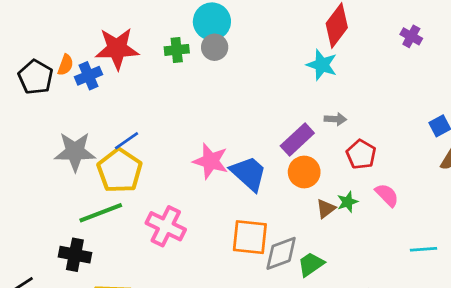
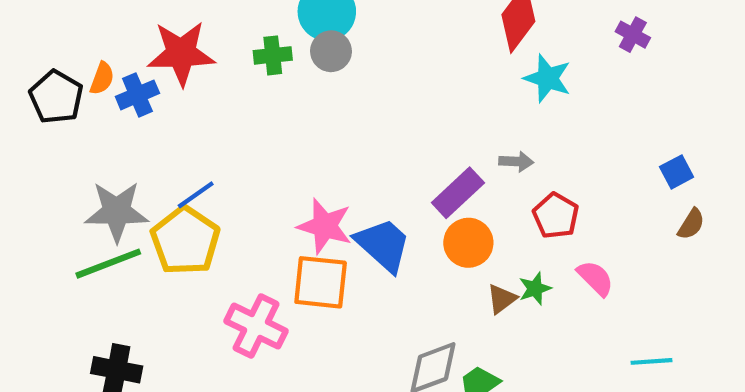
cyan star: (322, 65) -> (547, 78), moved
green line: (101, 213) -> (108, 264), moved
orange square: (250, 237) -> (321, 282), moved

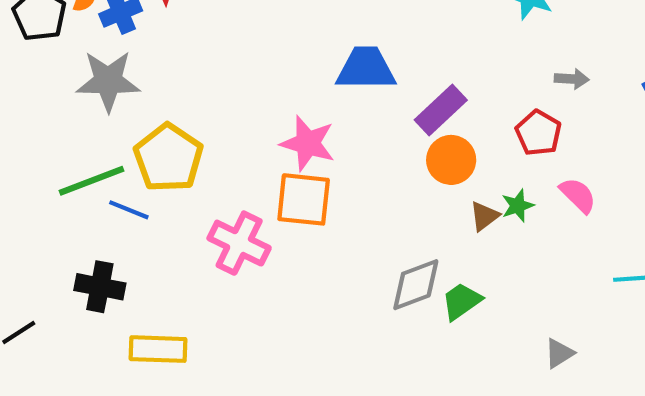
gray arrow: (516, 162) -> (572, 79), moved
blue line: (196, 195) -> (129, 210), moved, turned 57
gray star: (117, 212) -> (108, 81), moved
blue trapezoid: (383, 245) -> (366, 68), moved, turned -42

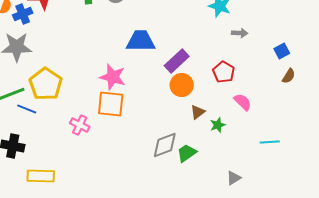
gray arrow: (572, 79) -> (240, 33), moved
green star: (518, 206) -> (218, 125), moved
pink cross: (239, 243) -> (80, 125), size x0.7

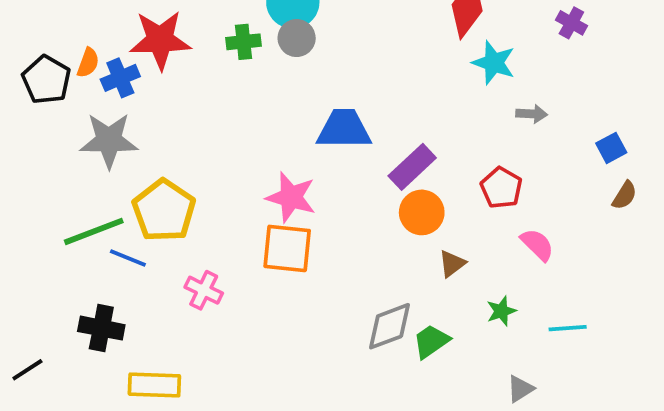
pink cross: (80, 125) -> (204, 290), moved
green star: (218, 125) -> (501, 311), moved
cyan line: (270, 142) -> (568, 328), moved

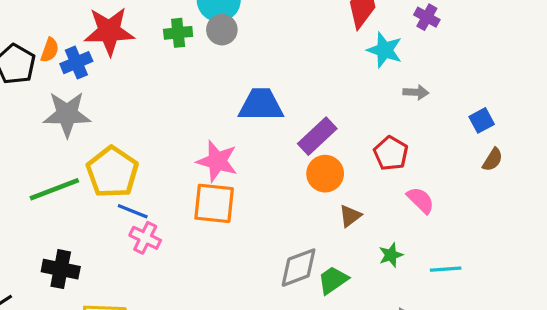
purple cross: (571, 23) -> (427, 17), moved
blue line: (128, 258) -> (133, 211), moved

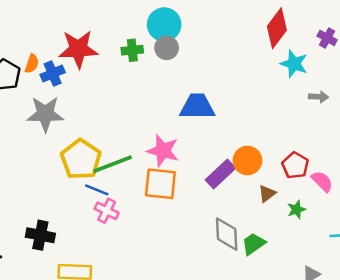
purple rectangle: (317, 136) -> (220, 174), moved
red pentagon: (391, 153) -> (295, 165), moved
green line: (54, 189) -> (113, 164), moved
green star: (391, 255) -> (296, 210), moved
gray diamond: (299, 268) -> (227, 234), turned -72

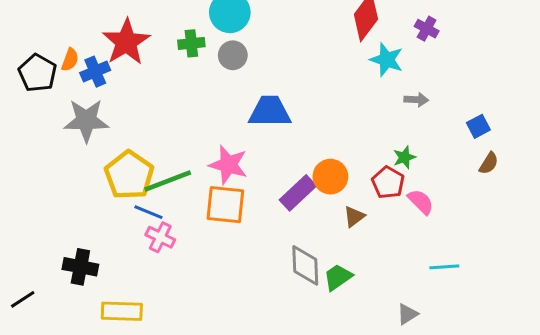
gray circle: (167, 48) -> (233, 55), moved
red star: (78, 49) -> (126, 42), turned -30
green star: (296, 210) -> (404, 157), moved

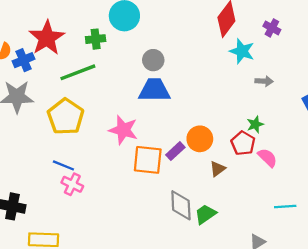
gray circle: (233, 55) -> (153, 60), moved
yellow pentagon: (129, 175) -> (66, 117), moved
green line: (168, 181) -> (78, 72), moved
purple rectangle: (298, 193) -> (175, 151), size x0.7
orange square: (225, 205) -> (148, 160), moved

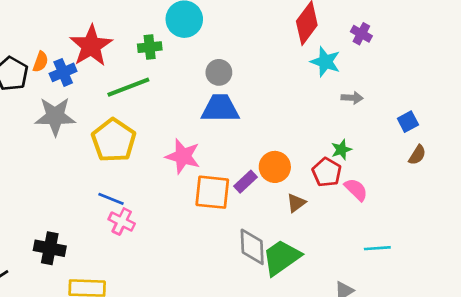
green trapezoid: (205, 214) -> (281, 257), size x1.5

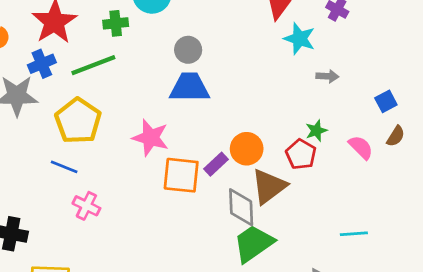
blue cross: (63, 72) -> (42, 64), moved
pink semicircle: (356, 190) -> (361, 147), moved
blue line: (111, 199) -> (64, 167), moved
brown triangle: (296, 203) -> (269, 186), size x1.8
gray diamond: (252, 247) -> (241, 207), moved

